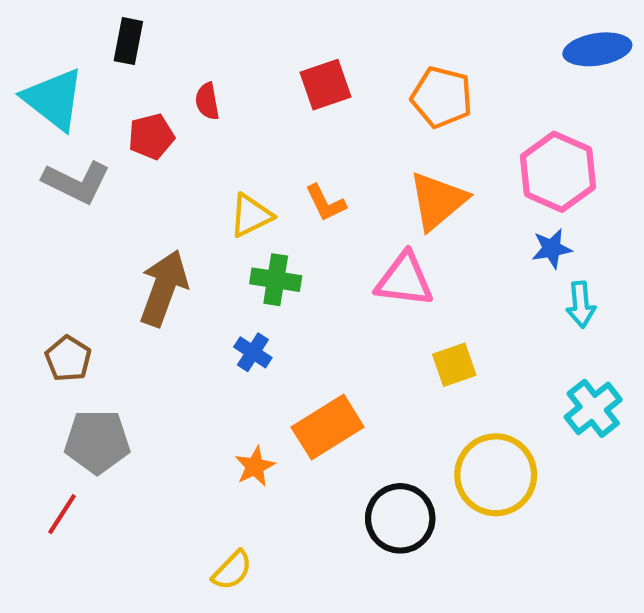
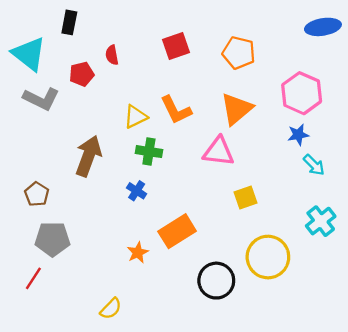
orange L-shape: (326, 203) -> (176, 110), size x1.4
cyan arrow: (581, 305) -> (314, 165), turned -40
yellow semicircle: (232, 570) -> (111, 309), moved

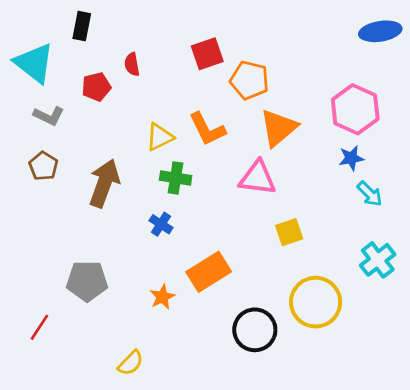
orange pentagon: (239, 53) -> (250, 80), moved
gray L-shape: (41, 99) -> (49, 116), size x0.7
brown pentagon: (37, 194) -> (43, 166), moved
gray pentagon: (52, 239) -> (87, 281), moved

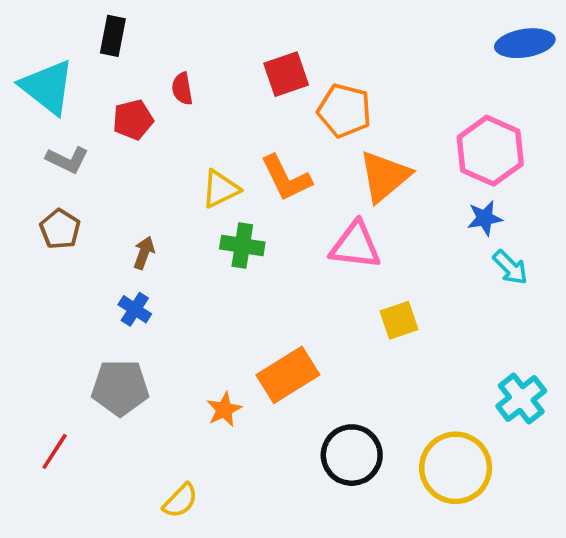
brown arrow: (104, 183) -> (144, 253), size x0.5
blue cross: (161, 224) -> (135, 309), moved
cyan cross: (378, 260) -> (521, 399), moved
yellow circle: (316, 302) -> (456, 468), moved

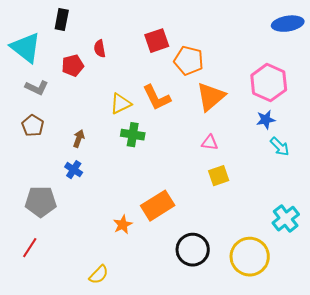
pink triangle: (355, 245) -> (210, 143), moved, size x0.6
gray pentagon: (120, 388) -> (41, 202), moved

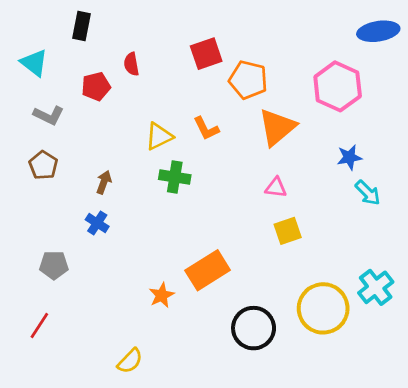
cyan triangle: (26, 48) -> (34, 63), size x0.7
pink hexagon: (269, 83) -> (338, 86), moved
orange L-shape: (157, 98) -> (206, 128), size x0.7
gray pentagon: (41, 202) -> (54, 265), size x0.7
yellow circle: (250, 257) -> (323, 308), moved

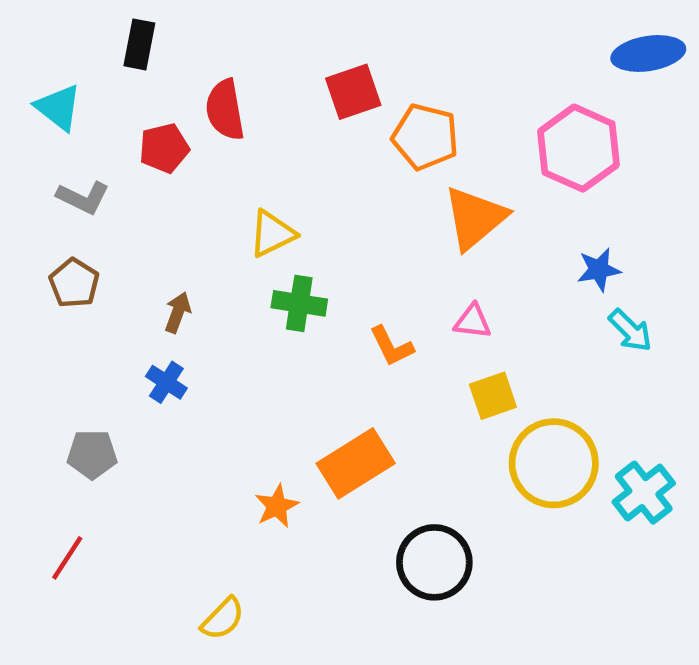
red semicircle: (131, 64) -> (225, 110), size x1.5
orange L-shape: (206, 128) -> (392, 346), moved
yellow circle: (323, 308) -> (554, 463), moved

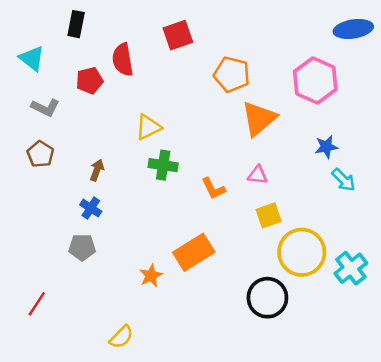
red square: (353, 92) -> (178, 35), moved
gray pentagon: (92, 454) -> (82, 247), moved
black circle: (434, 562) -> (267, 298), moved

